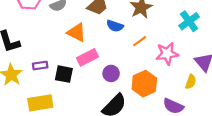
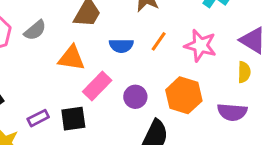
blue semicircle: (115, 26) -> (121, 46), moved
pink star: (167, 54) -> (200, 45), turned -30

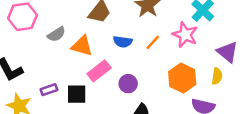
gray semicircle: (35, 30) -> (56, 34), moved
pink star: (200, 45) -> (185, 35), moved
orange hexagon: (184, 95) -> (182, 78), moved

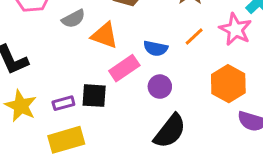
blue semicircle: (123, 42) -> (156, 48), moved
purple rectangle: (49, 90) -> (63, 103), moved

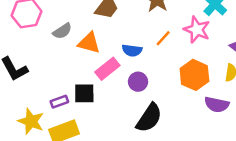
yellow star: (21, 106) -> (31, 121), moved

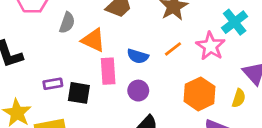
gray semicircle: (62, 31) -> (67, 23), turned -48
pink rectangle: (107, 69) -> (108, 71), turned -65
purple rectangle: (59, 102) -> (53, 84), moved

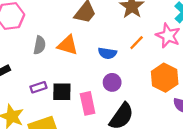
gray semicircle: (67, 23) -> (40, 45), moved
pink rectangle: (108, 71) -> (88, 103), moved

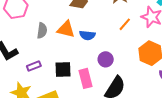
blue semicircle: (107, 53) -> (87, 35), moved
purple rectangle: (39, 87) -> (34, 66), moved

